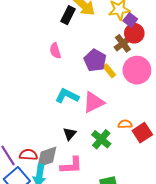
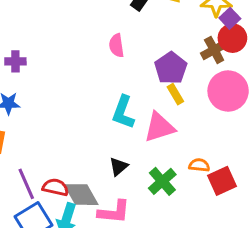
yellow rectangle: (109, 71) -> (175, 94), moved
cyan L-shape: (67, 96) -> (123, 112), turned -105
gray diamond: (47, 157) -> (81, 195), turned 70

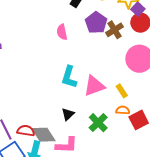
brown cross: (214, 50) -> (114, 30), moved
purple pentagon: (171, 68) -> (96, 23), moved
yellow rectangle: (175, 94) -> (122, 91), moved

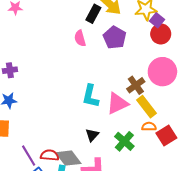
brown cross: (114, 30) -> (136, 85), moved
pink semicircle: (62, 32) -> (80, 38), moved
yellow rectangle: (122, 91) -> (147, 107), size x1.5

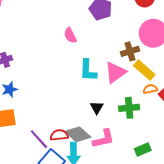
pink semicircle: (80, 38) -> (70, 35), moved
brown cross: (136, 85) -> (130, 51), turned 30
green cross: (124, 141) -> (129, 108), turned -36

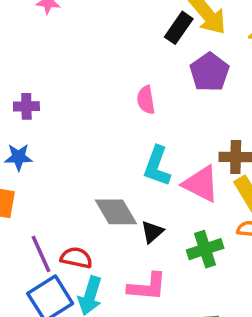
pink triangle: (115, 72) -> (201, 184), turned 45
green cross: (129, 108) -> (205, 249), turned -30
gray diamond: (78, 134) -> (116, 212), moved

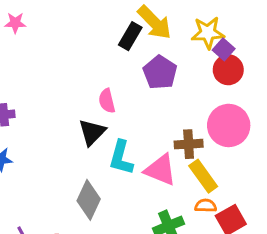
gray diamond: (116, 212) -> (89, 200), turned 60
black triangle: (152, 232) -> (92, 132), moved, size x1.4

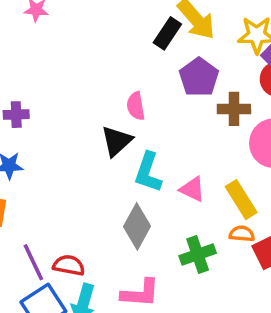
brown cross: (189, 144) -> (234, 109), moved
pink triangle: (160, 170) -> (192, 189), size x0.7
gray diamond: (89, 200) -> (137, 226), moved

